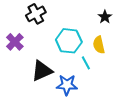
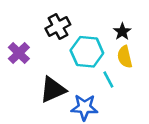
black cross: (36, 14) -> (58, 27), moved
black star: (105, 17) -> (122, 32), moved

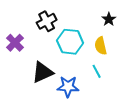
black star: (122, 32) -> (109, 19), moved
cyan line: (108, 80) -> (97, 71), moved

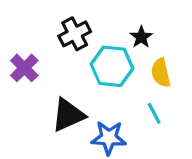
black star: (109, 19) -> (141, 37), moved

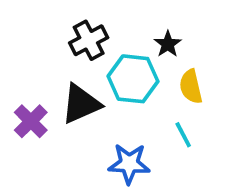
purple cross: (24, 68) -> (31, 121), moved
black triangle: (68, 115) -> (81, 104), moved

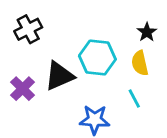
black cross: (89, 40) -> (28, 29), moved
black star: (168, 44) -> (147, 32), moved

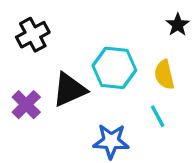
black star: (147, 32) -> (178, 25), moved

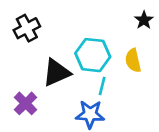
purple cross: (26, 105) -> (26, 103), moved
cyan line: (158, 116) -> (102, 86), moved, turned 42

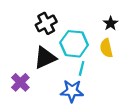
black star: (144, 20) -> (111, 23), moved
black cross: (27, 28) -> (46, 23), moved

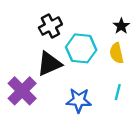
cyan line: (82, 68) -> (118, 92), moved
purple cross: (20, 82) -> (22, 91), size x1.4

